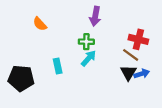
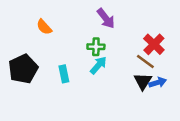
purple arrow: (95, 16) -> (106, 18), turned -48
red cross: (138, 39) -> (154, 44), turned 30
black pentagon: (21, 78) -> (23, 69), moved, turned -30

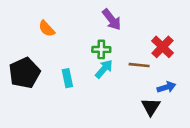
brown line: (145, 62) -> (139, 65), moved, turned -30
black triangle: (143, 81) -> (151, 107), moved

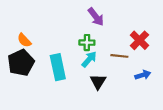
orange semicircle: (47, 29) -> (24, 40), moved
cyan rectangle: (67, 78) -> (58, 67), size x1.6
black triangle: (151, 107) -> (98, 82), moved

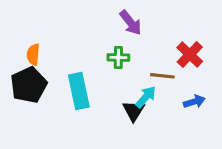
orange semicircle: (24, 40) -> (33, 54), turned 48
cyan arrow: (89, 59) -> (146, 97), moved

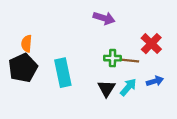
purple arrow: (131, 23) -> (104, 18), turned -35
green cross: (118, 58) -> (113, 58), moved
cyan arrow: (146, 97) -> (128, 87), moved

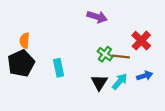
green cross: (113, 58) -> (105, 54), turned 35
cyan rectangle: (63, 73) -> (59, 68), size x0.7

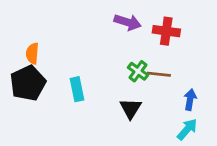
red cross: (141, 41) -> (166, 31), moved, turned -36
blue arrow: (145, 76) -> (190, 100), turned -63
cyan arrow: (120, 81) -> (187, 129), moved

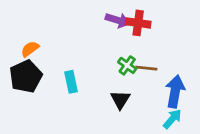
red cross: (166, 31) -> (138, 23), moved
orange semicircle: (32, 53) -> (30, 49), turned 48
blue arrow: (190, 100) -> (175, 91), size x1.6

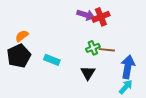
red cross: (138, 23) -> (101, 17), turned -30
green cross: (127, 65) -> (93, 48), turned 32
cyan rectangle: (71, 82) -> (52, 60), turned -56

